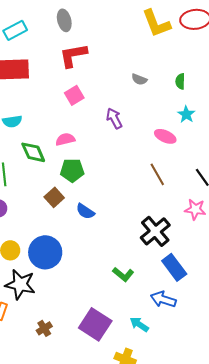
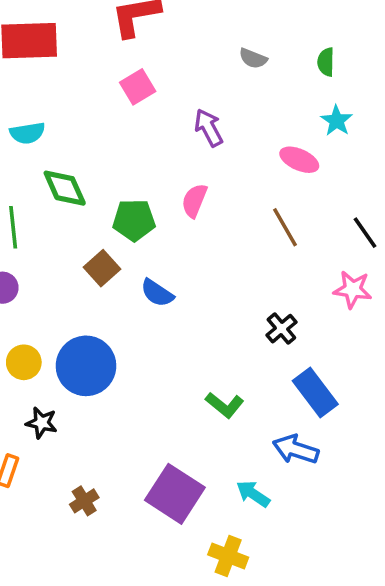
pink semicircle: (65, 139) -> (194, 201), moved, turned -54
black cross: (155, 231) -> (281, 329), size x0.6
black star: (20, 284) -> (42, 423), size x0.6

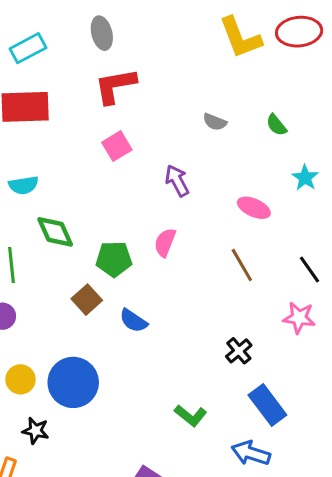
green semicircle: (326, 62) -> (276, 125), turned -40
cyan star: (337, 121) -> (305, 178), moved

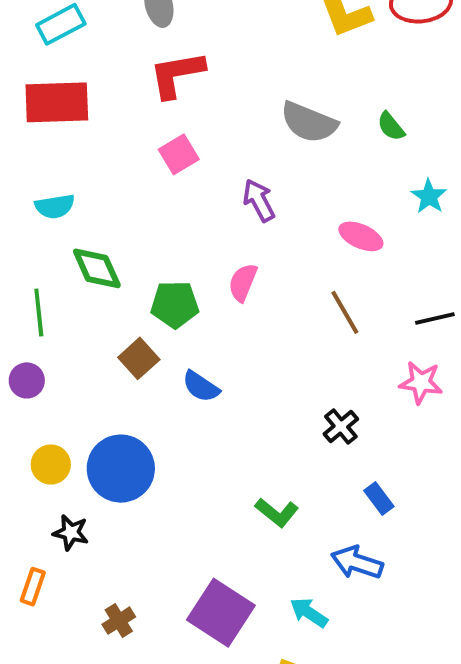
gray semicircle: (215, 122) -> (309, 122), size x1.8
black line: (310, 270) -> (435, 318), turned -68
blue rectangle: (267, 405) -> (379, 499), size x0.6

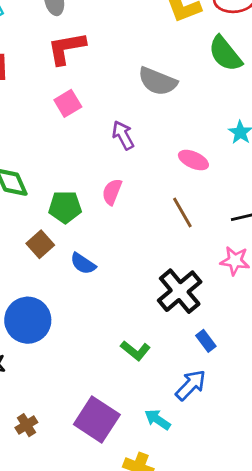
green semicircle: (391, 126) -> (225, 54), moved, size x1.8
black cross: (341, 426) -> (180, 291), size x1.8
blue arrow: (357, 563) -> (191, 385), turned 116

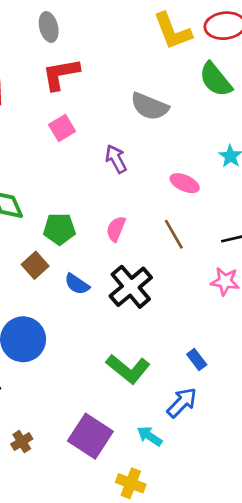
pink semicircle: (112, 192) -> (116, 229), moved
black cross: (180, 291) -> (131, 287), moved
green L-shape: (135, 351) -> (128, 369), size x1.5

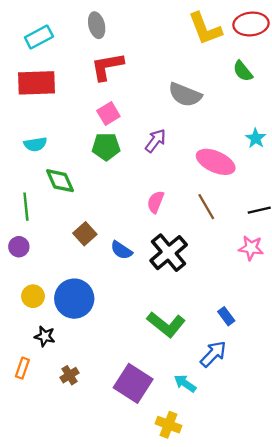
green semicircle: (216, 79) -> (243, 71), size x0.7
purple arrow: (116, 159) -> (156, 141), turned 65
pink ellipse: (185, 183) -> (216, 162), size x1.5
green pentagon: (59, 229) -> (106, 147), moved
brown cross: (22, 442) -> (70, 375), moved

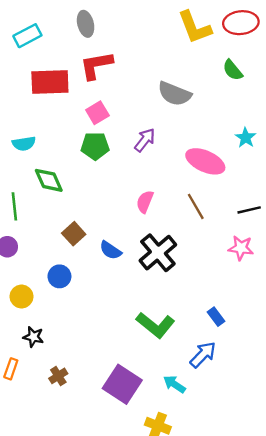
red rectangle: (37, 83) -> (50, 82), moved
blue circle: (74, 299) -> (59, 276), moved, size x0.6

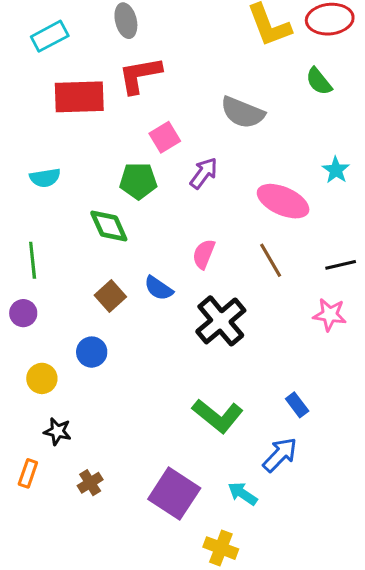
pink square: (97, 113) -> (165, 137), moved
green diamond: (49, 180) -> (109, 226), moved
blue semicircle: (110, 250) -> (159, 288), moved

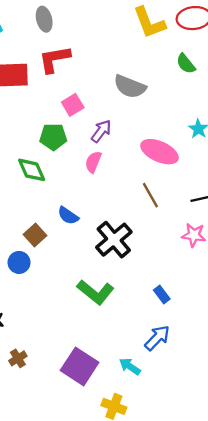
pink semicircle: (204, 254) -> (93, 162), moved
brown square: (110, 296) -> (35, 235), moved
blue rectangle: (297, 405) -> (162, 294), moved
green L-shape: (218, 416) -> (96, 292), moved

